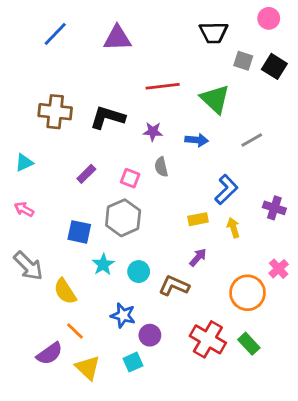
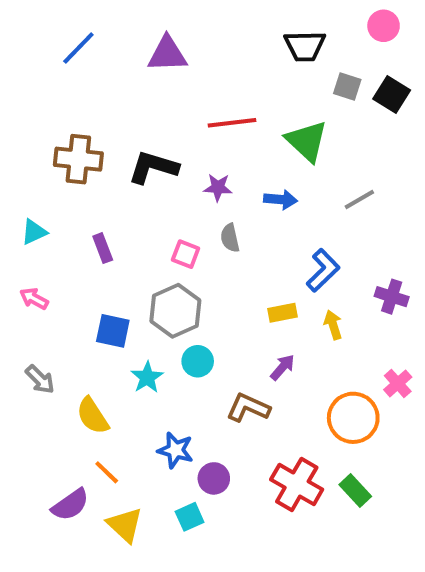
purple rectangle: (86, 174) -> (103, 248), moved, turned -66
gray arrow: (28, 266) -> (40, 379), size x0.7
cyan circle: (139, 272) -> (198, 361), moved

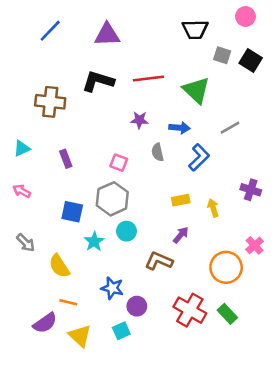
black L-shape: (153, 167) -> (98, 81), moved
gray semicircle: (230, 238) -> (158, 152), moved
blue L-shape: (323, 270) -> (199, 157), moved
orange line: (107, 472) -> (68, 302), turned -30

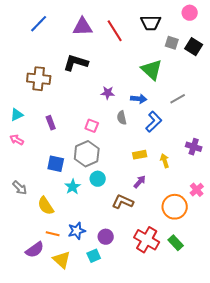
red line: (148, 79) -> (115, 31), moved, turned 65
pink arrow: (22, 191) -> (17, 140), moved
blue star: (112, 288) -> (77, 231), moved, turned -30

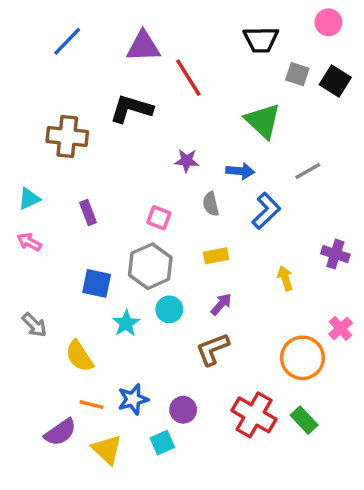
red line: (115, 31) -> (188, 78), moved
yellow rectangle: (140, 155) -> (216, 256), moved
purple arrow: (140, 182) -> (221, 304), moved
brown L-shape: (123, 202) -> (213, 349), turned -45

